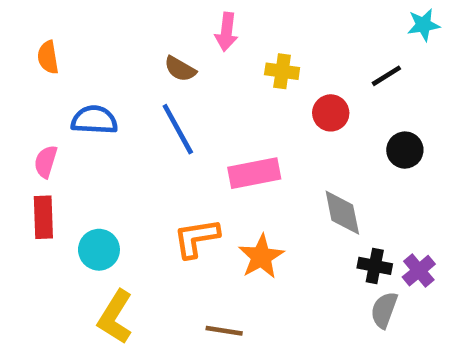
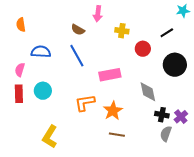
black circle: (405, 150) -> (175, 65), size x1.5
cyan circle: (99, 250) -> (43, 91), moved
brown line: (224, 331) -> (117, 135), moved

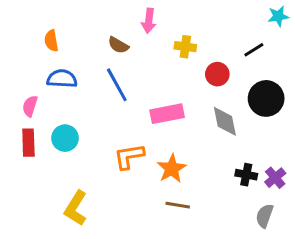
orange semicircle: (21, 25) -> (51, 41), moved
gray diamond: (148, 92) -> (225, 121), moved
gray semicircle: (166, 134) -> (265, 216), moved

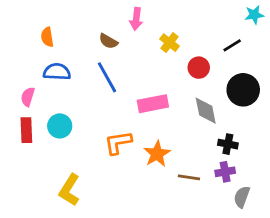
yellow cross: (185, 47) -> (170, 43), turned 30
black cross: (246, 175) -> (228, 144), moved
purple cross: (275, 178) -> (225, 172), moved, turned 30
brown line: (178, 205) -> (189, 177), moved

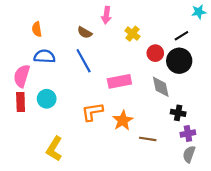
black circle: (243, 90) -> (179, 61), moved
pink semicircle: (28, 97) -> (22, 76), size x1.5
purple cross: (225, 172) -> (188, 134), moved

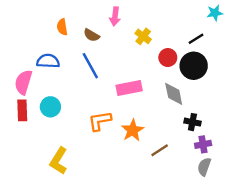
orange semicircle: (37, 29) -> (62, 27), moved
brown line: (148, 139) -> (160, 150), turned -42

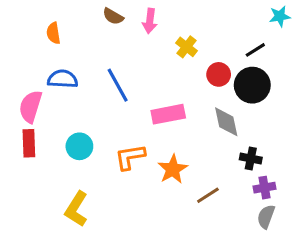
orange semicircle: (62, 27) -> (53, 33), moved
brown semicircle: (92, 35) -> (113, 16), moved
cyan circle: (50, 107) -> (79, 146), moved

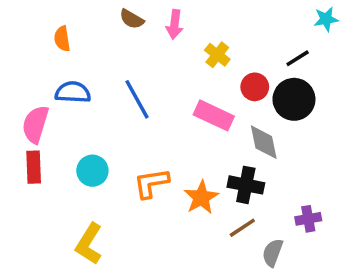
pink rectangle: (168, 114) -> (214, 115), moved, turned 36
black cross: (251, 159) -> (246, 185), moved, size x1.4
gray semicircle: (266, 217) -> (273, 253), moved

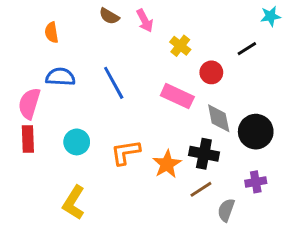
pink arrow: (174, 24) -> (145, 21), turned -35
black circle: (294, 99) -> (256, 132), moved

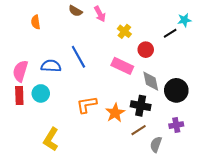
cyan star: (271, 16) -> (184, 20), moved
blue semicircle: (60, 77) -> (51, 66), moved
cyan circle: (77, 142) -> (41, 93), moved

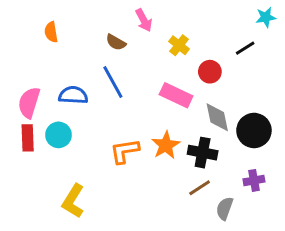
brown semicircle: (75, 11) -> (116, 42), moved
cyan star: (184, 20) -> (266, 17), moved
orange star: (115, 113) -> (166, 145), moved

